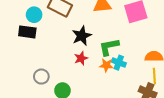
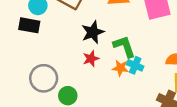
green L-shape: (109, 47) -> (124, 46), turned 80
gray circle: (41, 77) -> (44, 78), size x1.5

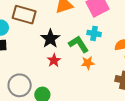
cyan cross: (135, 65) -> (94, 33), moved
orange star: (120, 68) -> (88, 63), moved

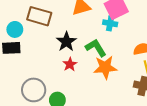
cyan cross: (94, 33) -> (110, 23), moved
orange star: (88, 63) -> (105, 67), size x1.6

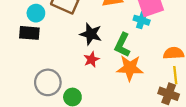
black star: (66, 42) -> (91, 34), turned -30
green L-shape: (96, 48) -> (122, 45), turned -130

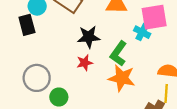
black rectangle: (29, 33) -> (27, 25), turned 60
black star: (91, 34) -> (89, 37), turned -30

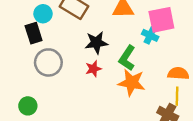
gray circle: (37, 78) -> (48, 62), moved
green circle: (59, 97) -> (28, 106), moved

